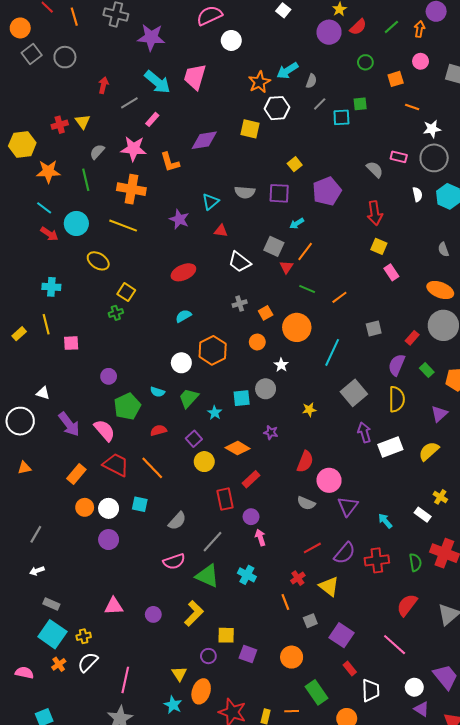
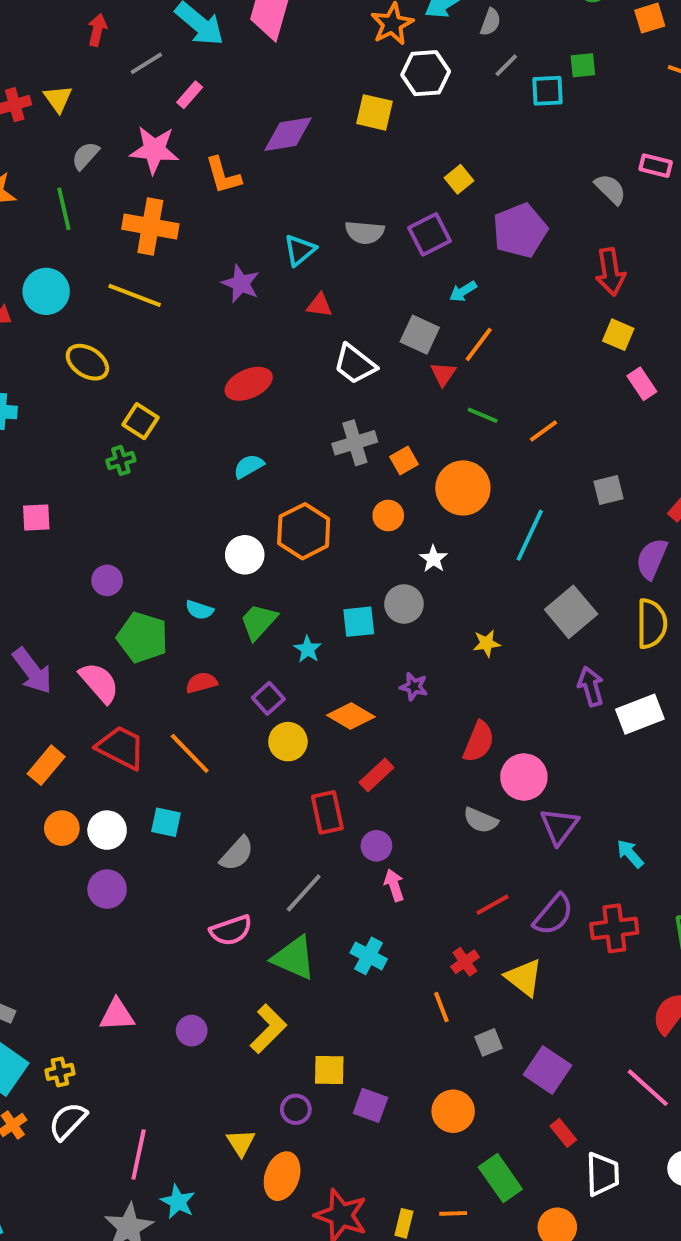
purple square: (279, 193) -> (430, 234), turned -30
gray cross: (240, 304) -> (355, 443), size x1.5
green pentagon: (127, 406) -> (142, 637), turned -30
cyan star: (173, 705) -> (178, 1202), moved

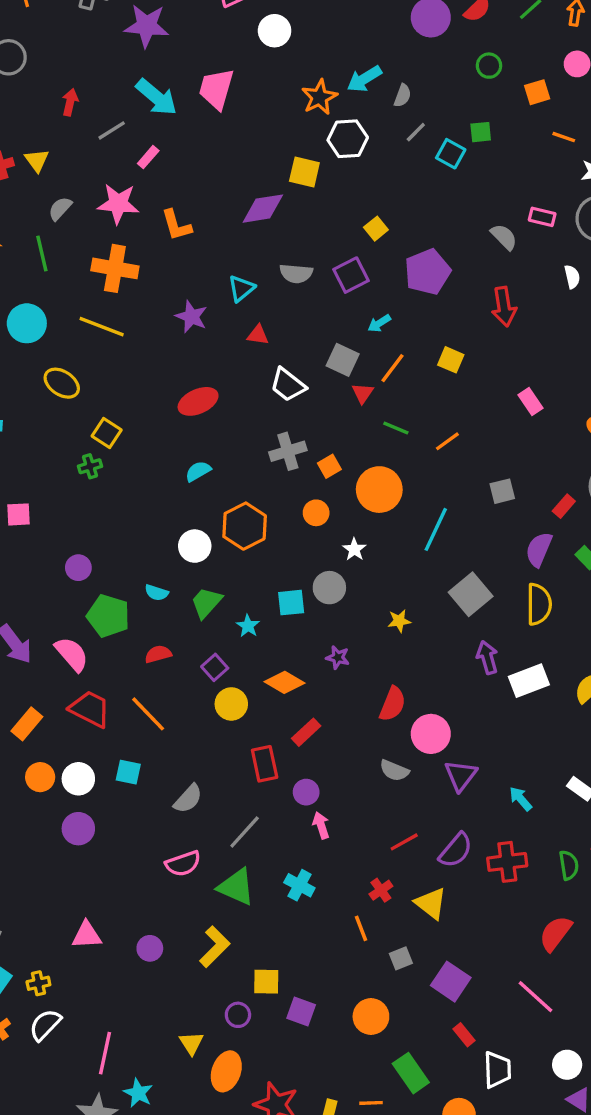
cyan square: (547, 91) -> (451, 154), turned 32
purple diamond: (288, 134) -> (263, 209), moved
yellow square: (618, 335) -> (451, 360), moved

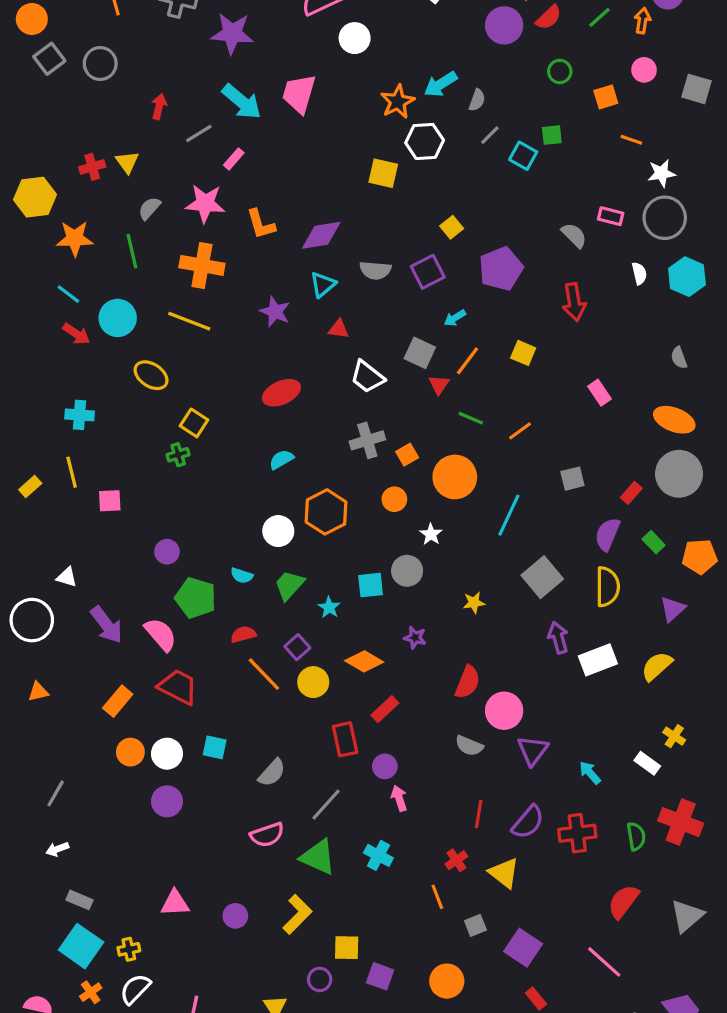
purple diamond: (263, 209) -> (321, 235), moved
orange line: (148, 714) -> (264, 674), moved
red line: (404, 842) -> (479, 814), turned -52

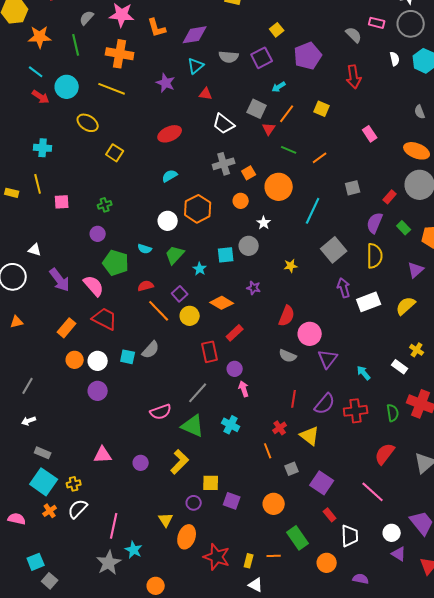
green cross: (178, 455) -> (105, 205), moved
yellow rectangle: (30, 487) -> (12, 193), turned 56
gray semicircle: (272, 773) -> (151, 350), moved

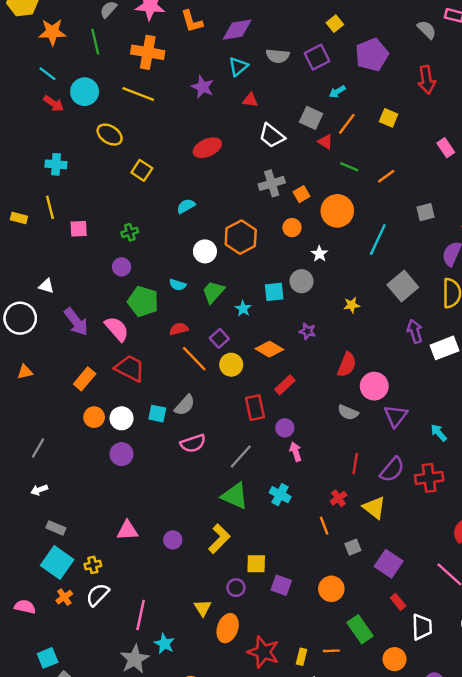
red triangle: (269, 129) -> (325, 142), turned -32
cyan semicircle: (170, 176) -> (186, 206), moved
pink semicircle: (161, 412) -> (193, 443), moved

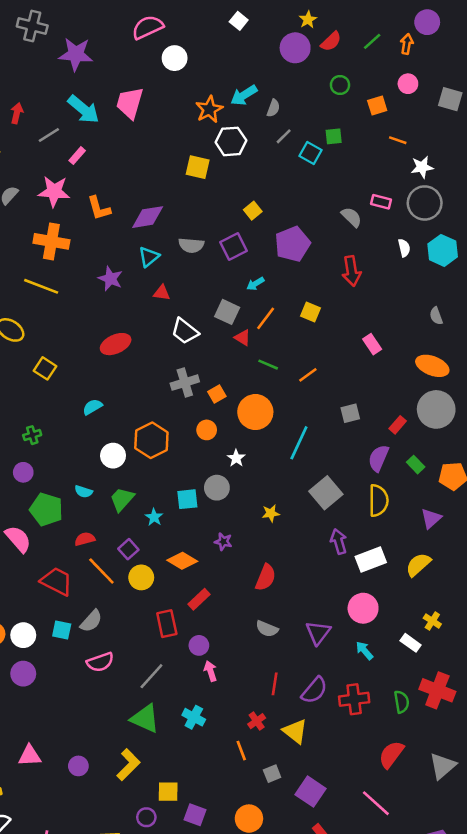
red trapezoid: (130, 368) -> (57, 581), moved
pink circle: (374, 386) -> (363, 608), moved

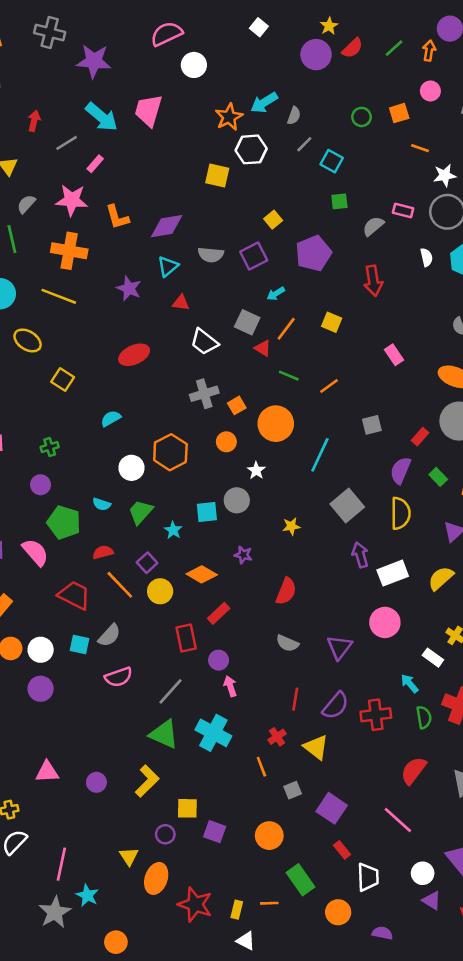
green circle: (340, 85) -> (362, 117), moved
green square: (334, 136) -> (339, 201), moved
gray semicircle: (352, 217) -> (373, 226), turned -85
cyan arrow: (364, 651) -> (410, 684), moved
cyan cross: (194, 717) -> (213, 733), size x1.5

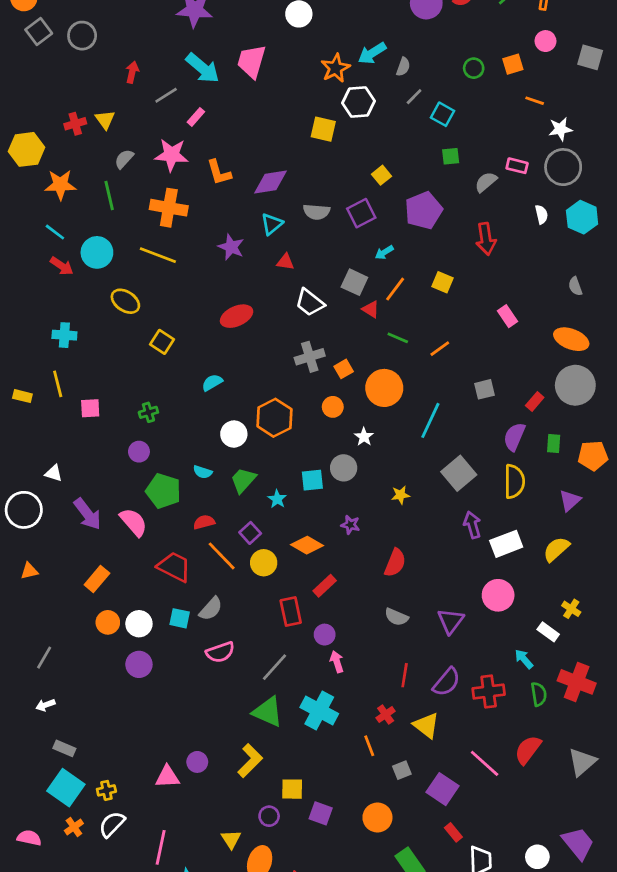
green rectangle: (438, 477) -> (554, 443), turned 48
pink triangle: (47, 772) -> (167, 777), moved
pink line: (398, 820) -> (485, 763), moved

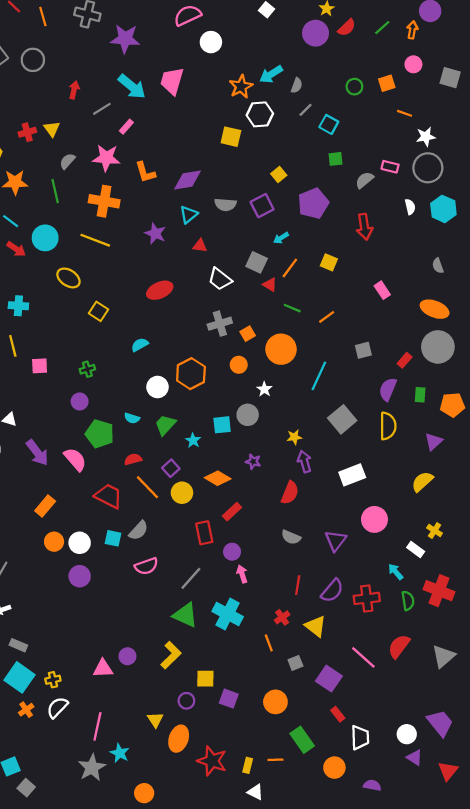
purple arrow: (472, 525) -> (304, 462), moved
white rectangle: (506, 544) -> (352, 475), moved

